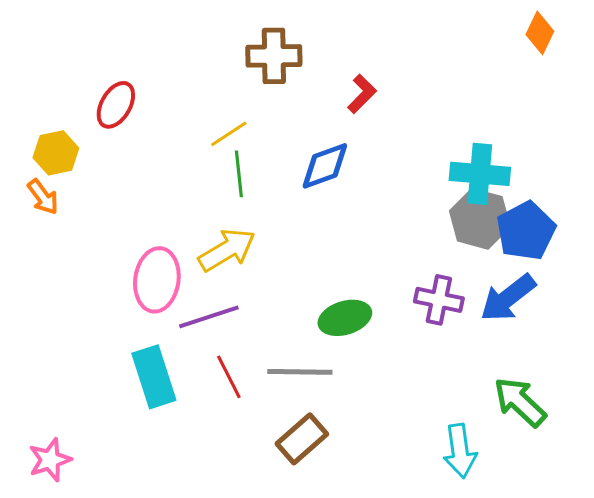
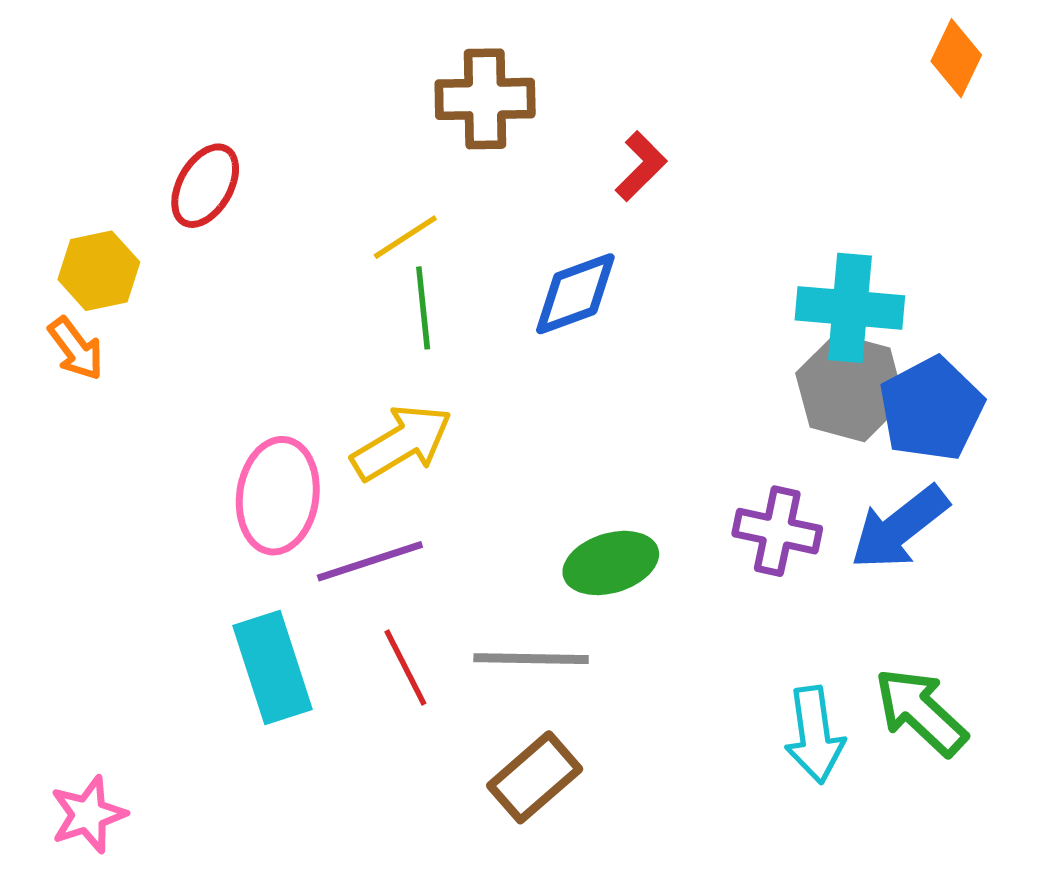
cyan arrow: (460, 451) -> (815, 735), moved

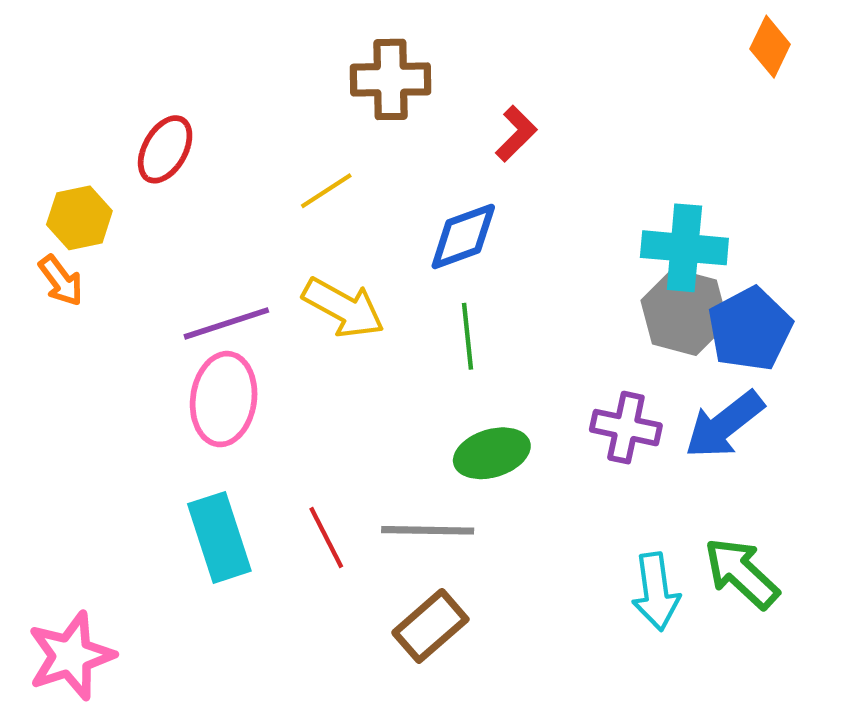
green line: (423, 308) -> (468, 336), moved
yellow arrow: (402, 443) -> (343, 308), moved, turned 60
purple line: (370, 561) -> (226, 323), moved
pink star: (88, 815) -> (71, 656), size x1.4

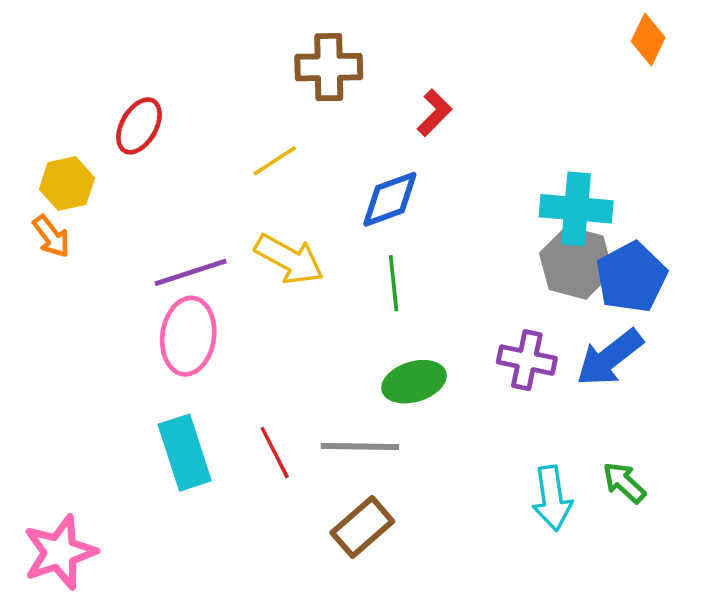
green arrow: (741, 573) -> (624, 483), size x0.7

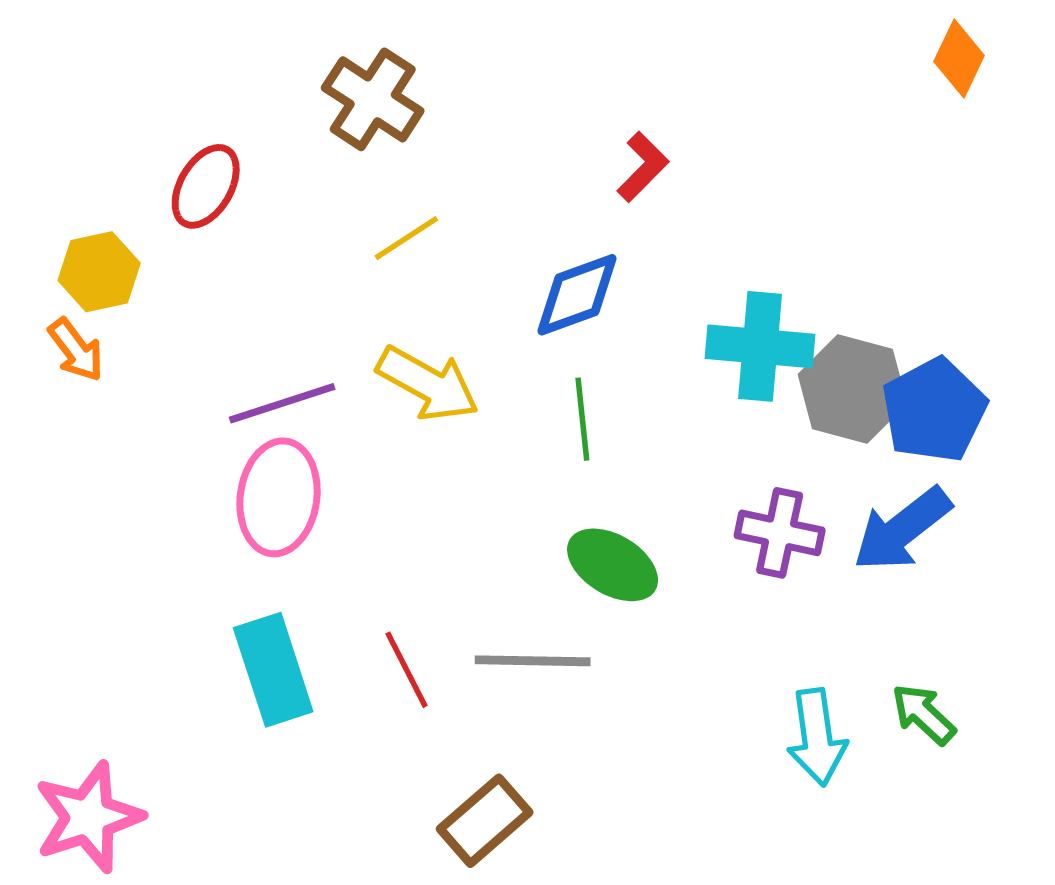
brown cross: (329, 67) -> (373, 99), moved, turned 34
cyan cross: (576, 209) -> (760, 346), moved
green ellipse: (414, 382) -> (613, 565), turned 48
brown rectangle: (362, 527) -> (485, 821), moved

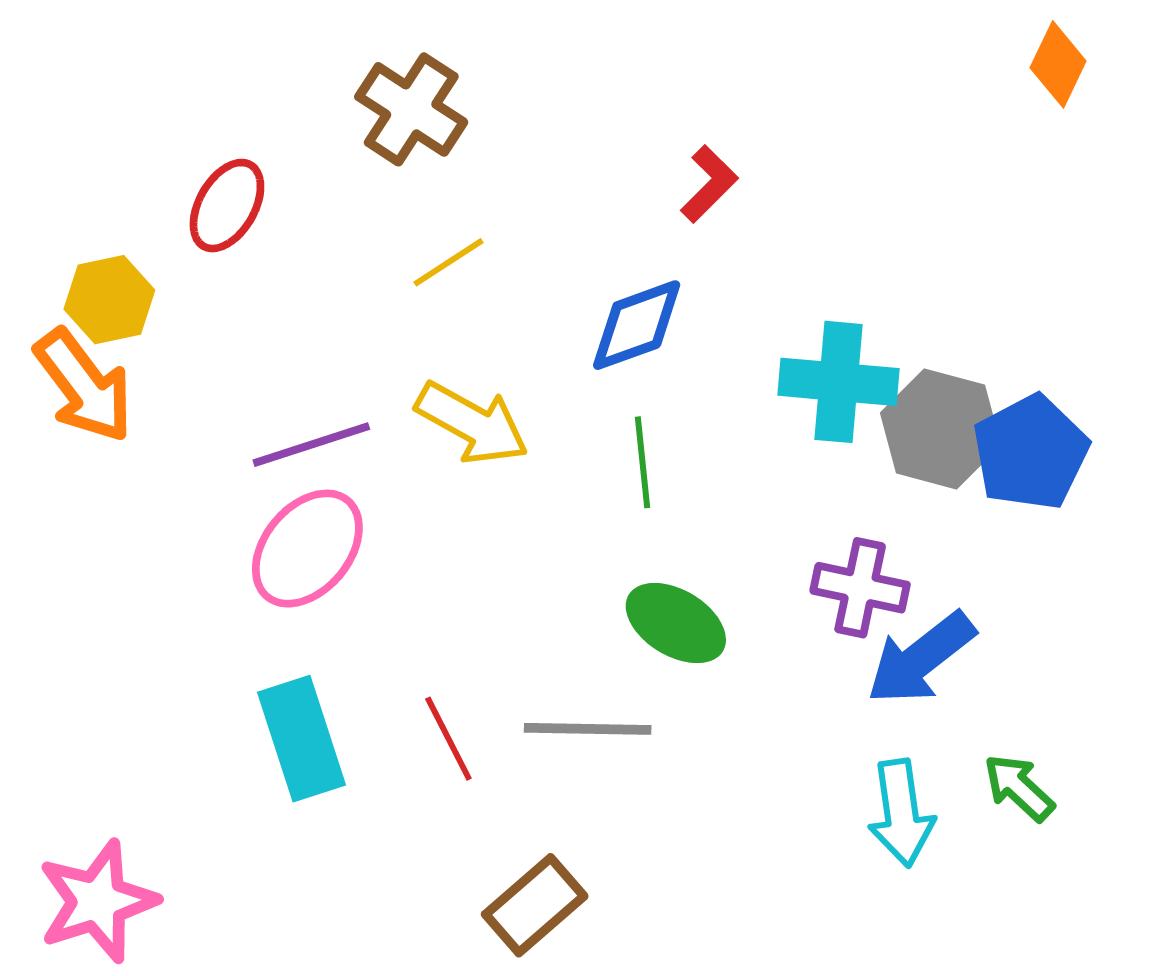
orange arrow: (76, 350) -> (84, 386), size x1.6
pink ellipse: (279, 497) -> (307, 549), turned 32
blue arrow: (902, 529) -> (921, 658), moved

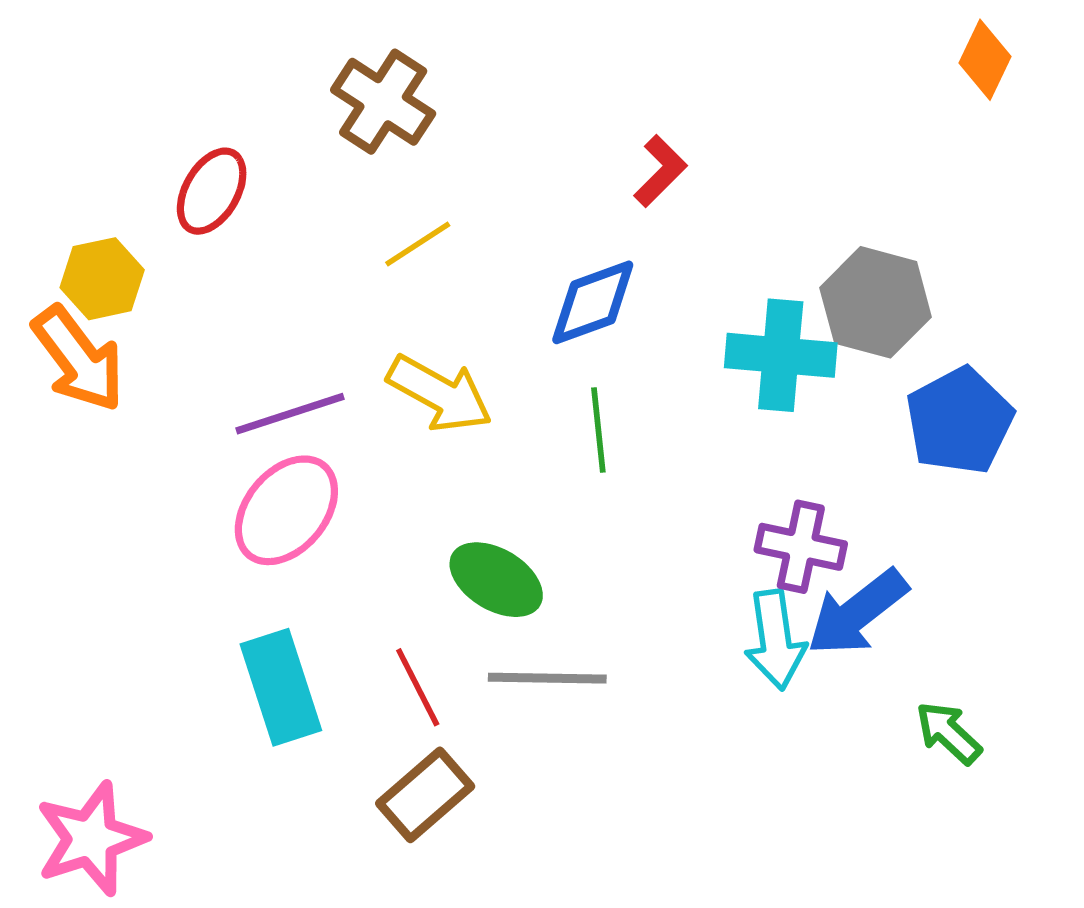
gray hexagon: (940, 429) -> (876, 302), moved
green ellipse: (676, 623) -> (496, 580), moved
cyan arrow: (901, 813) -> (775, 640), moved
brown rectangle: (535, 905) -> (425, 795), moved

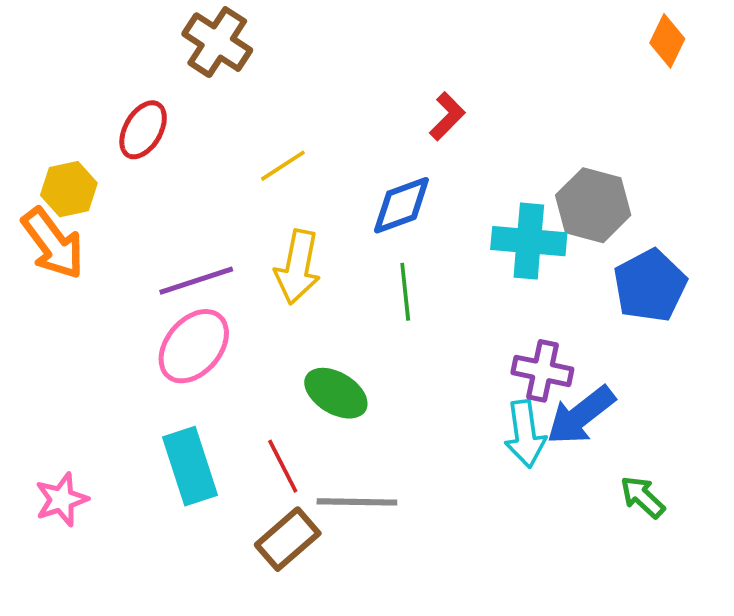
brown cross: (383, 102) -> (217, 42), moved
yellow arrow: (440, 394) -> (298, 267), turned 72
gray line: (547, 678) -> (357, 502), moved
pink star: (91, 839) -> (61, 499), moved, size x0.7

